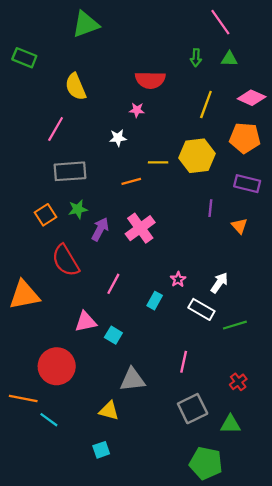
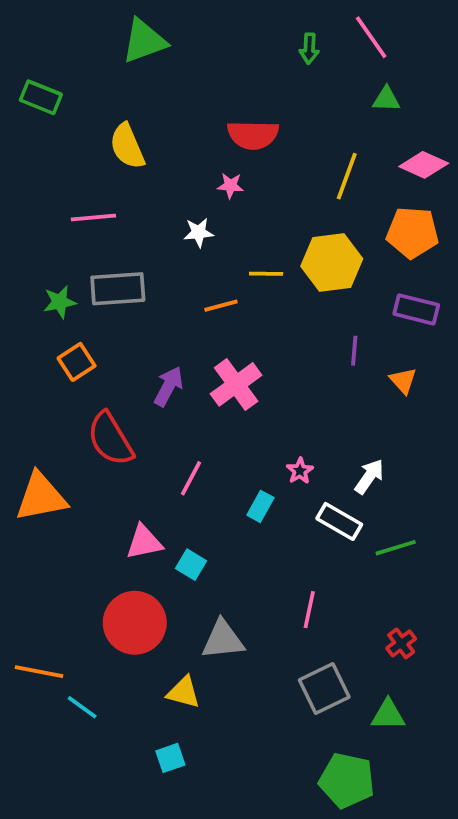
green arrow: (196, 58) -> (309, 49), moved
pink line: (56, 129) -> (93, 217), turned 55
green star: (78, 209) -> (60, 302), moved
red circle: (57, 366) -> (135, 623), moved

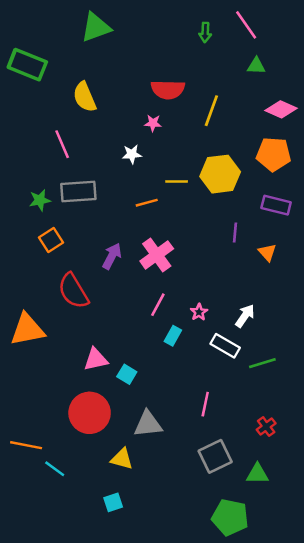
green rectangle: (41, 97) -> (27, 65), size x1.4
yellow line: (347, 176) -> (211, 111), moved
pink line: (93, 217) -> (62, 144), turned 72
pink line: (191, 478) -> (158, 305), moved

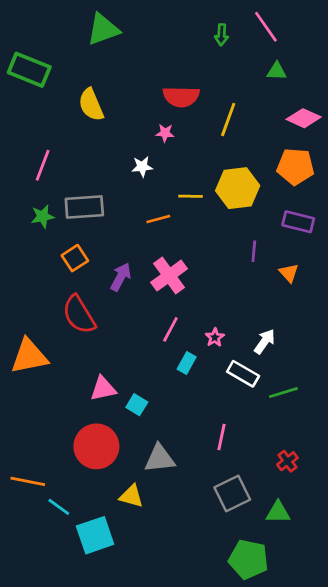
pink line: (62, 144) -> (43, 165), moved, turned 44
orange square: (51, 240) -> (75, 258), moved
cyan square: (113, 502) -> (95, 535), moved, size x1.8

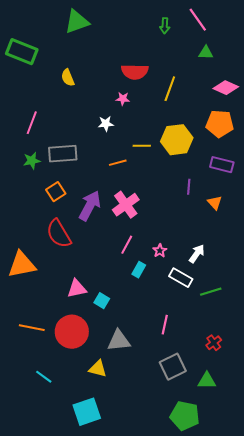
yellow semicircle: (91, 105) -> (68, 78), size x0.7
purple arrow: (121, 277) -> (90, 206), size x1.4
orange line: (28, 481) -> (32, 328), moved
cyan square: (95, 535) -> (87, 412), moved

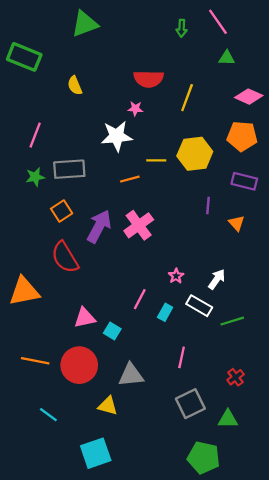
white star: (106, 124) -> (117, 136), size x1.8
pink line: (127, 245) -> (140, 299), moved
cyan rectangle: (139, 270) -> (165, 312), moved

